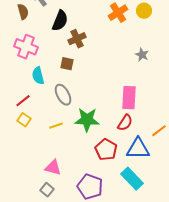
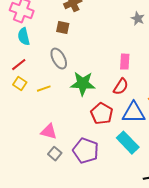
cyan semicircle: (38, 76) -> (24, 37), moved
pink rectangle: (129, 98) -> (125, 62), size x0.7
yellow line: (56, 126) -> (44, 89), moved
gray square: (47, 190) -> (55, 154), moved

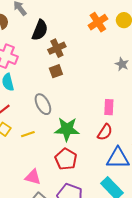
brown square: (63, 28) -> (56, 71), moved, turned -32
red pentagon: (102, 114) -> (66, 159), moved

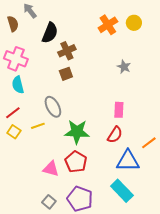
gray star: (122, 64) -> (124, 67), moved
yellow line: (28, 134) -> (38, 126), moved
pink triangle: (33, 177) -> (51, 169), moved

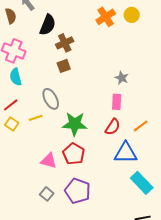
gray star: (124, 67) -> (122, 78), moved
orange line: (149, 143) -> (141, 126), moved
cyan rectangle: (122, 191) -> (142, 183), moved

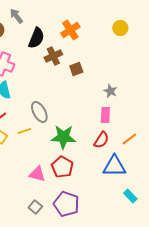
orange cross: (106, 17) -> (70, 30), moved
brown square: (64, 66) -> (76, 69), moved
cyan rectangle: (142, 183) -> (130, 196), size x0.6

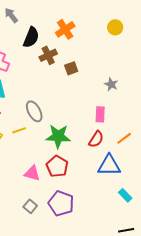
gray star: (110, 91) -> (111, 84), moved

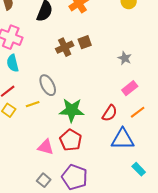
brown cross: (48, 55) -> (65, 47), moved
pink rectangle: (100, 114) -> (130, 88), moved, turned 49

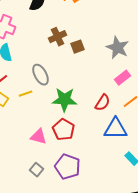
brown square: (85, 42) -> (78, 47), moved
gray star: (125, 58) -> (118, 48), size x1.6

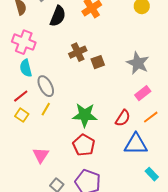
gray ellipse: (40, 75) -> (46, 86), moved
yellow line: (26, 94) -> (46, 109), turned -40
pink triangle: (38, 137) -> (41, 155), moved, turned 48

